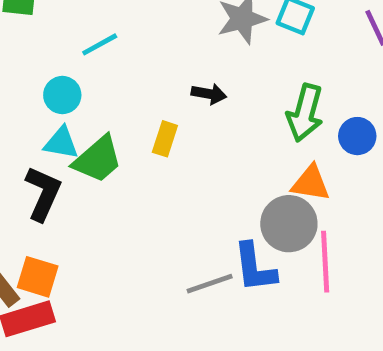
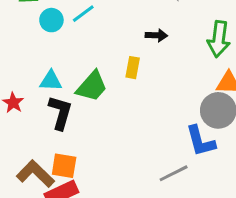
cyan circle: (62, 95) -> (51, 20), moved
cyan triangle: (61, 143) -> (51, 81), moved
gray line: (210, 284) -> (174, 173), moved

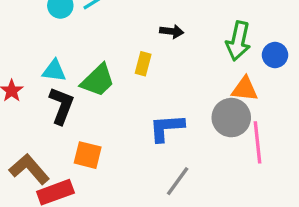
blue L-shape: (200, 141) -> (167, 128), moved, turned 96
orange square: (64, 166) -> (88, 155), moved
gray line: (174, 173) -> (178, 181), turned -32

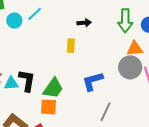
cyan triangle: (54, 71) -> (11, 83), moved
green trapezoid: (98, 80) -> (53, 88), moved

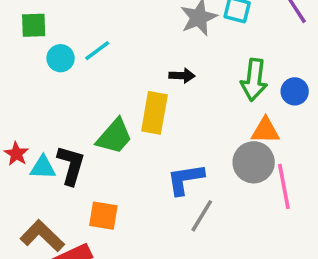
yellow rectangle: (71, 46) -> (154, 113), size x1.6
green trapezoid: (53, 88) -> (114, 136), moved
gray line: (106, 112) -> (202, 216), moved

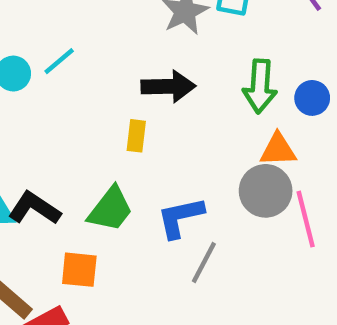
black arrow: (182, 76) -> (168, 86), size x1.6
yellow rectangle: (154, 113) -> (136, 136), size x0.6
green trapezoid: (114, 136) -> (110, 209), moved
black L-shape: (71, 165) -> (34, 208), turned -69

